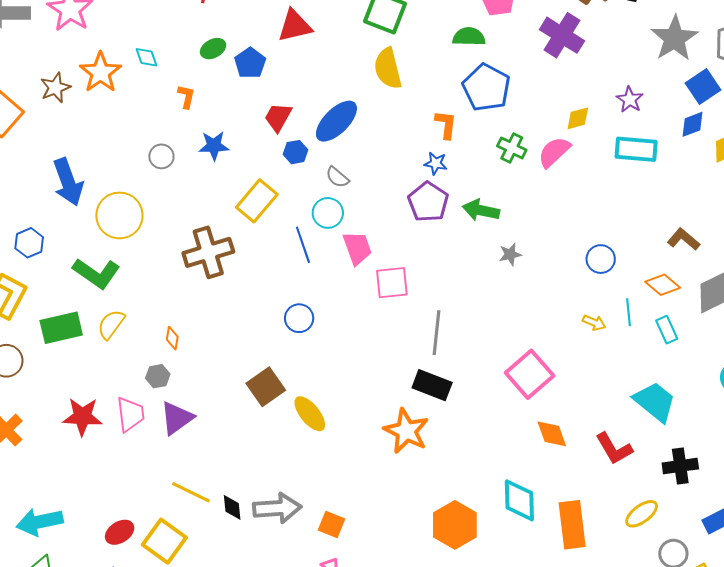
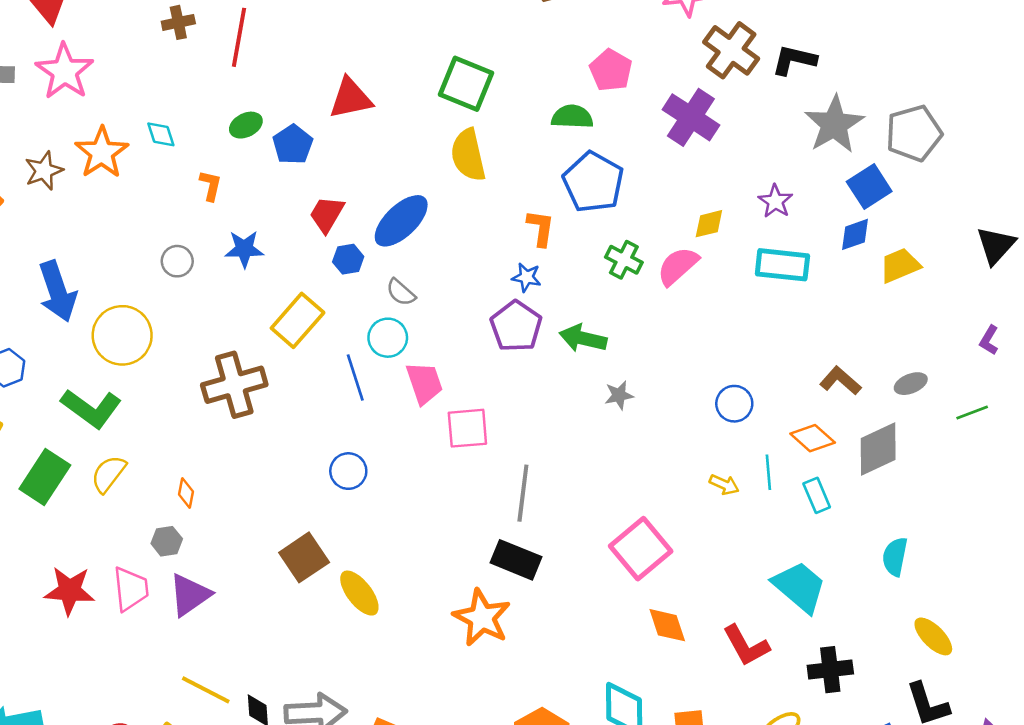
green rectangle: (61, 328) -> (45, 477), turned -45

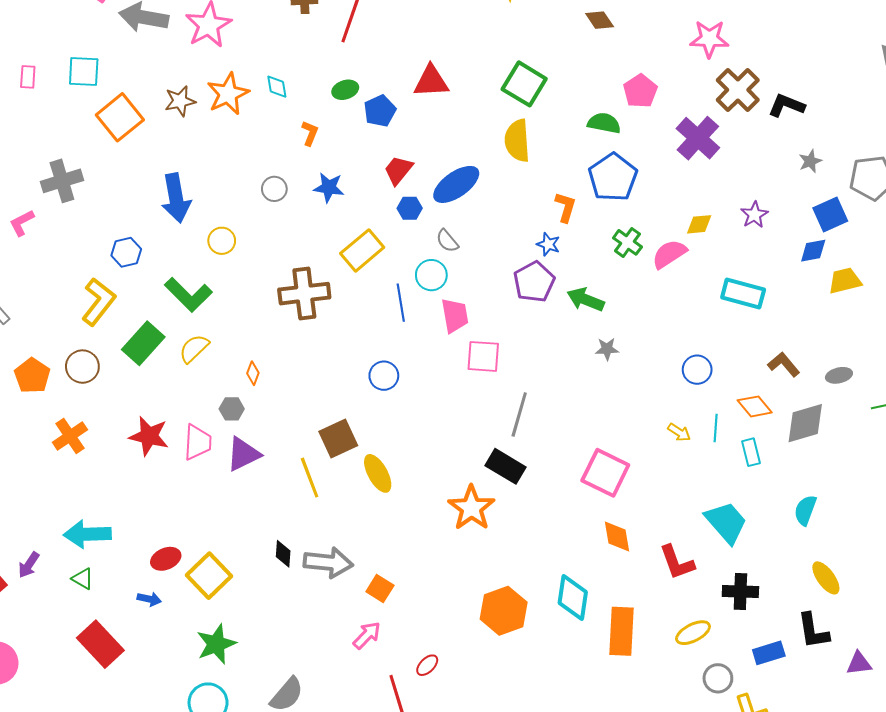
gray star: (834, 124) -> (810, 161), size x0.5
cyan rectangle: (782, 265) -> (743, 293), moved
yellow circle: (122, 335) -> (222, 241), size x0.6
pink square: (641, 549) -> (605, 473), turned -33
yellow line: (206, 690) -> (310, 478), moved, turned 33

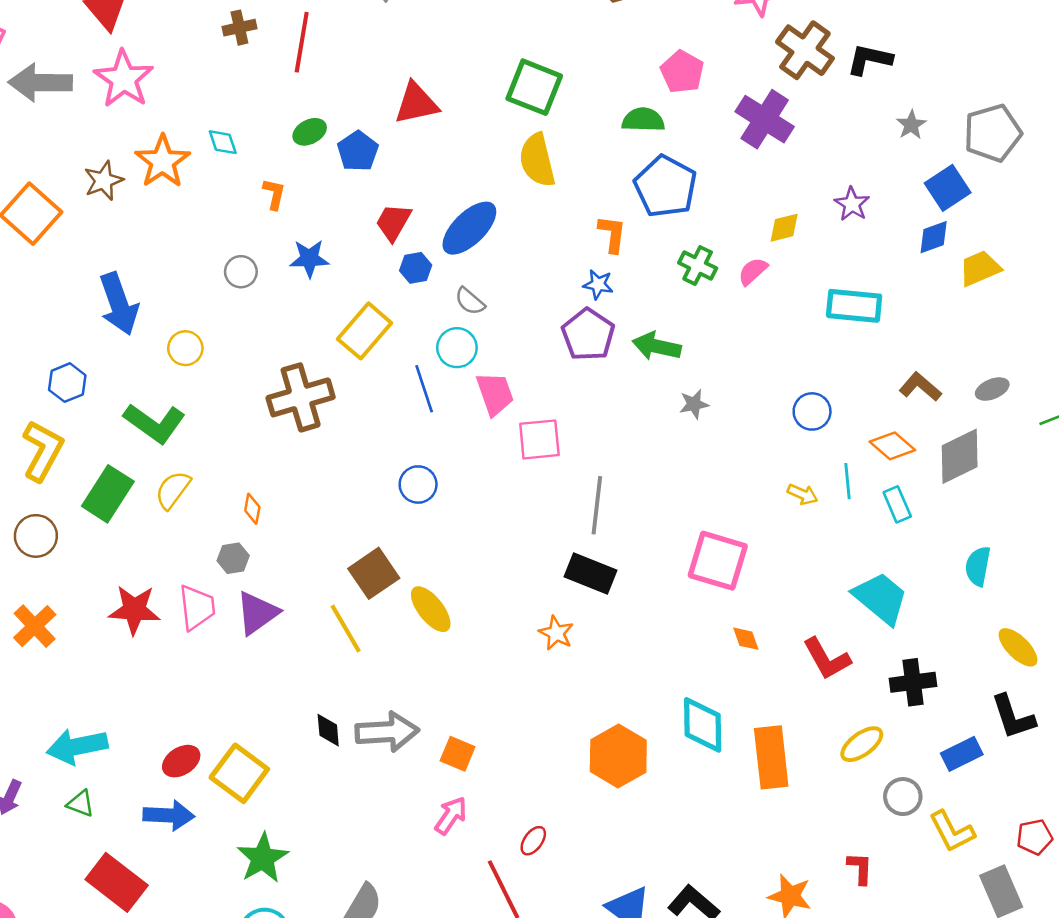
pink semicircle: (669, 254) -> (753, 271), size x0.7
orange star: (471, 508) -> (556, 633), size x0.6
orange diamond: (617, 537) -> (746, 639), size x0.7
blue arrow: (149, 599) -> (169, 815), size x1.6

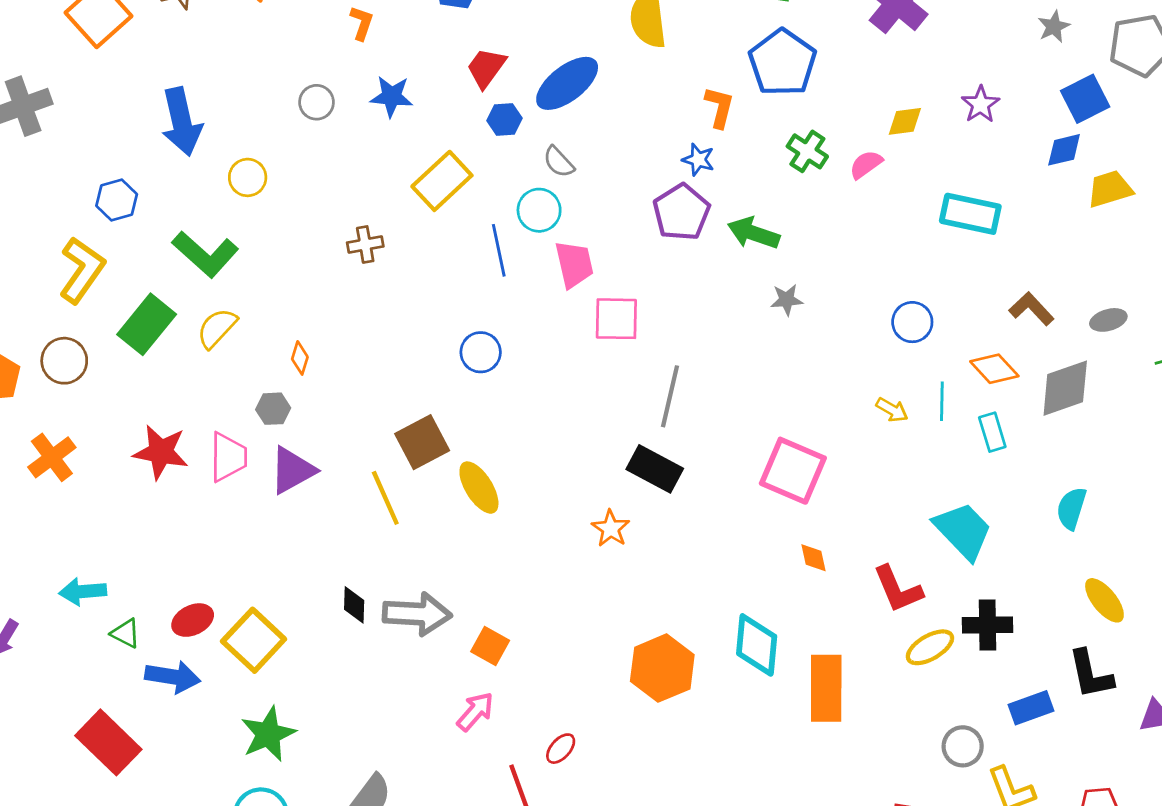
brown cross: (301, 397) -> (365, 244), size x0.5
yellow ellipse: (862, 744) -> (930, 647), moved
cyan arrow: (77, 746) -> (83, 592), size x0.7
green triangle: (81, 804) -> (126, 633), moved

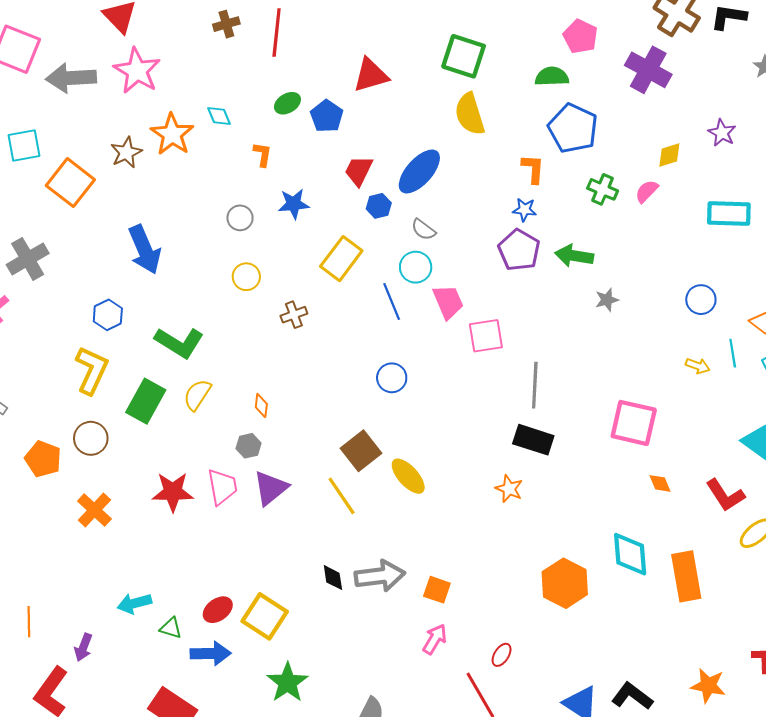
yellow circle: (248, 177) -> (246, 277), moved

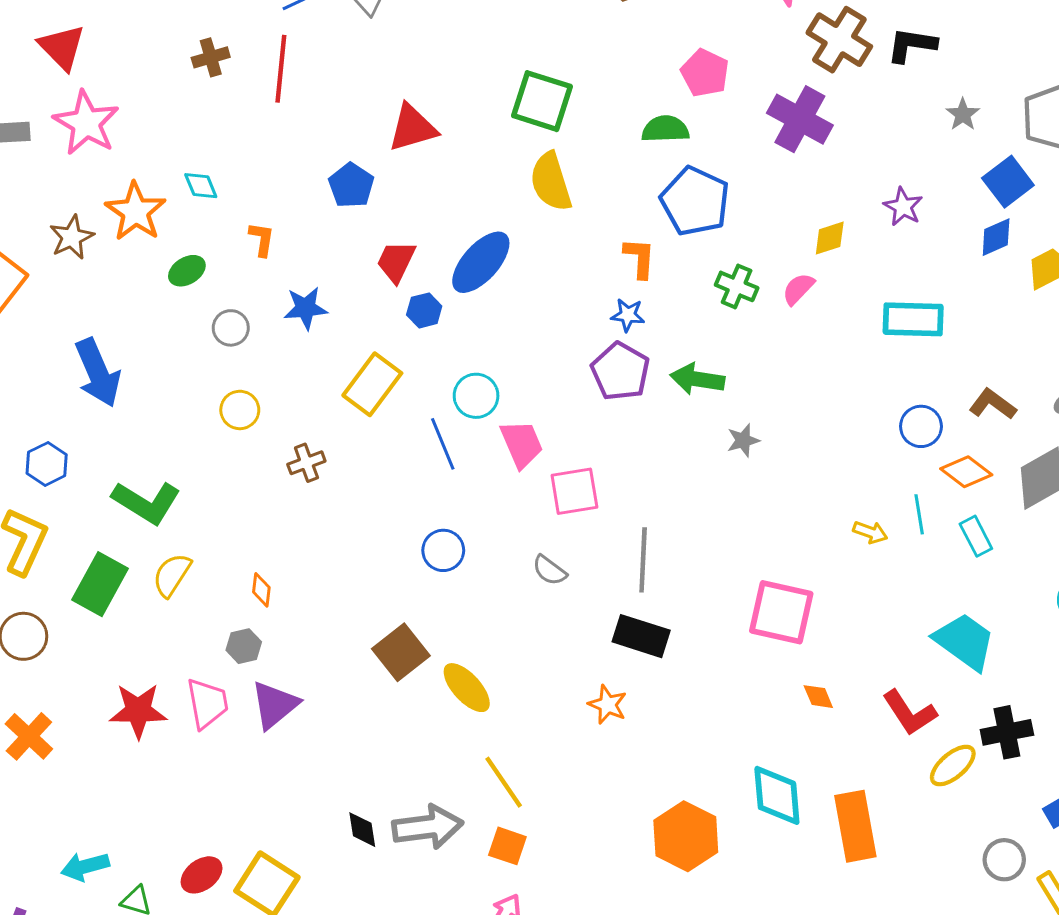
green ellipse: (287, 103) -> (187, 271), moved
gray semicircle: (423, 230) -> (550, 570), moved
blue circle: (701, 300) -> (921, 426), moved
yellow line: (342, 496) -> (504, 782), moved

